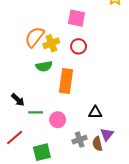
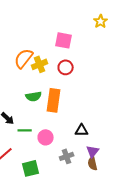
green semicircle: (44, 66) -> (34, 96), moved
brown semicircle: (97, 144) -> (93, 163), moved

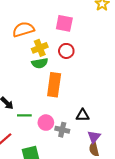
orange semicircle: (24, 58) -> (23, 29), moved, turned 35
green semicircle: (34, 96) -> (40, 63), moved
gray cross: (67, 156) -> (62, 130), moved, turned 32

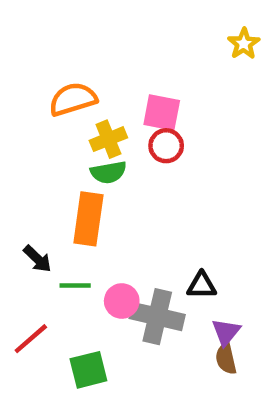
pink square: (64, 23) -> (162, 112), moved
orange rectangle: (54, 85) -> (88, 219), moved
gray cross: (62, 130) -> (157, 317), size x1.6

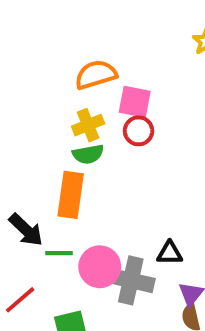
orange semicircle: (73, 99) -> (96, 75), moved
black arrow: (37, 259) -> (26, 230), size x1.4
pink circle: (122, 301) -> (100, 267), size x1.4

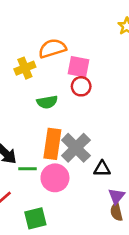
yellow cross: (88, 125) -> (25, 68), moved
orange rectangle: (71, 195) -> (52, 144), moved
gray cross: (131, 280) -> (76, 148), moved, turned 32

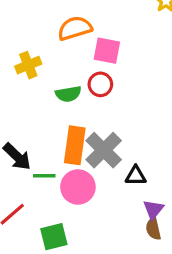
yellow cross: (25, 68) -> (28, 65), moved
red circle: (81, 86) -> (100, 84), moved

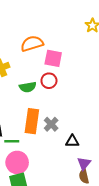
gray cross: (104, 150) -> (51, 124), size x0.6
pink circle: (78, 187) -> (17, 162), moved

